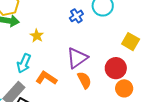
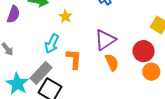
orange L-shape: (46, 78) -> (74, 59), turned 60

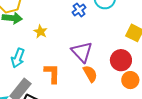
purple triangle: (105, 40) -> (82, 52), turned -35
cyan arrow: (52, 44) -> (18, 58), moved

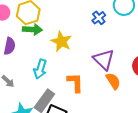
yellow star: (40, 32) -> (61, 41), size x1.5

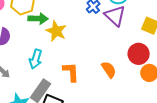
green arrow: (32, 29) -> (38, 19), moved
purple triangle: (104, 60) -> (115, 16), moved

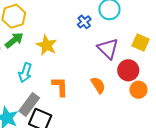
purple triangle: (115, 16) -> (108, 49), moved
green arrow: (38, 19) -> (14, 40), moved, turned -42

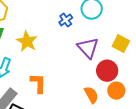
orange semicircle: (98, 85) -> (91, 95), moved

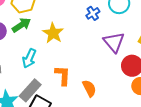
orange semicircle: (91, 95) -> (89, 88), moved

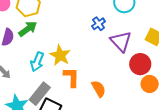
blue cross: (93, 13) -> (99, 24), moved
yellow star: (53, 33) -> (60, 55), moved

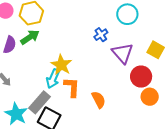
cyan arrow: (37, 62) -> (53, 79), moved

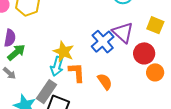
blue cross: (101, 35) -> (103, 42), moved, size x1.6
green arrow: (30, 37) -> (16, 52), moved

